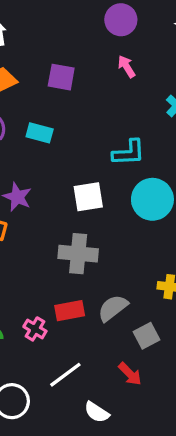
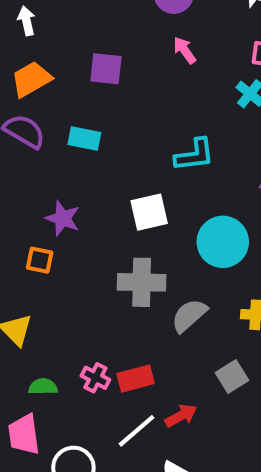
cyan circle: (152, 199) -> (223, 242), moved
gray semicircle: (113, 308) -> (189, 315), moved
red rectangle: (70, 311) -> (136, 379), moved
red arrow: (130, 374) -> (181, 416), moved, turned -70

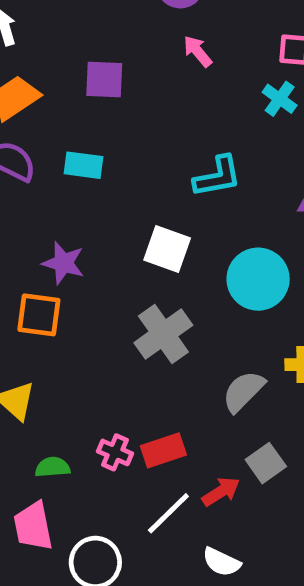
white square: (149, 212) -> (167, 249), turned 36
orange square: (40, 260) -> (39, 315), size x1.4
gray cross: (142, 282) -> (163, 334), turned -33
gray semicircle: (189, 315) -> (243, 391), moved
gray square: (232, 377) -> (266, 463), moved

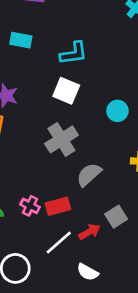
cyan L-shape: (217, 177) -> (74, 53), moved
cyan circle: (258, 279) -> (117, 111), size x0.6
gray semicircle: (243, 391) -> (89, 175), moved

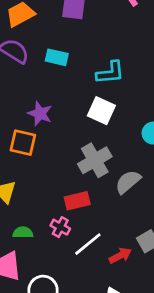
gray semicircle: (89, 175) -> (128, 182), moved
red rectangle: (58, 206) -> (77, 201), moved
white line: (59, 242) -> (88, 244), moved

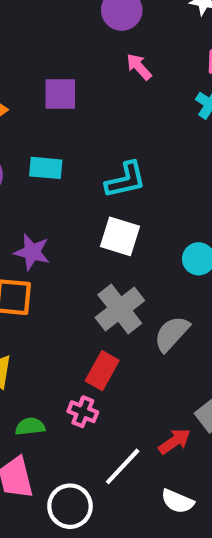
red rectangle: (77, 201) -> (102, 371), turned -40
white line: (88, 244) -> (123, 466), moved

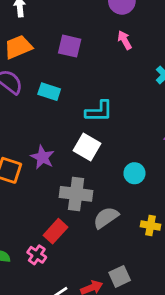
purple star: (32, 252) -> (43, 157), moved
gray cross: (120, 309) -> (76, 194), turned 32

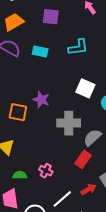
cyan L-shape: (99, 111) -> (78, 47), moved
white square: (87, 147) -> (85, 88), moved
red rectangle: (55, 231) -> (83, 159), moved

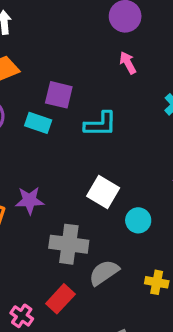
purple square: (51, 17) -> (59, 95), moved
purple star: (41, 100) -> (30, 200), turned -30
red rectangle: (83, 159) -> (60, 299), moved

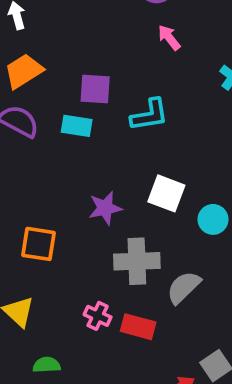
purple star: (30, 200) -> (105, 208), moved
red rectangle: (60, 299) -> (138, 327), turned 72
pink cross: (22, 316) -> (98, 316), moved

